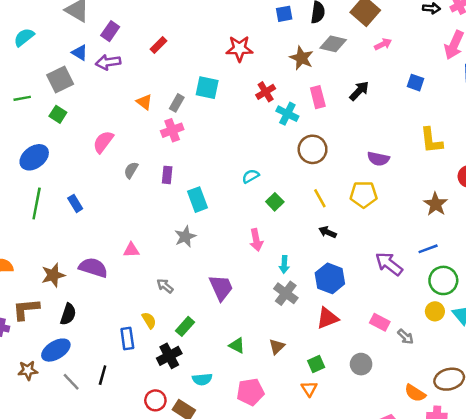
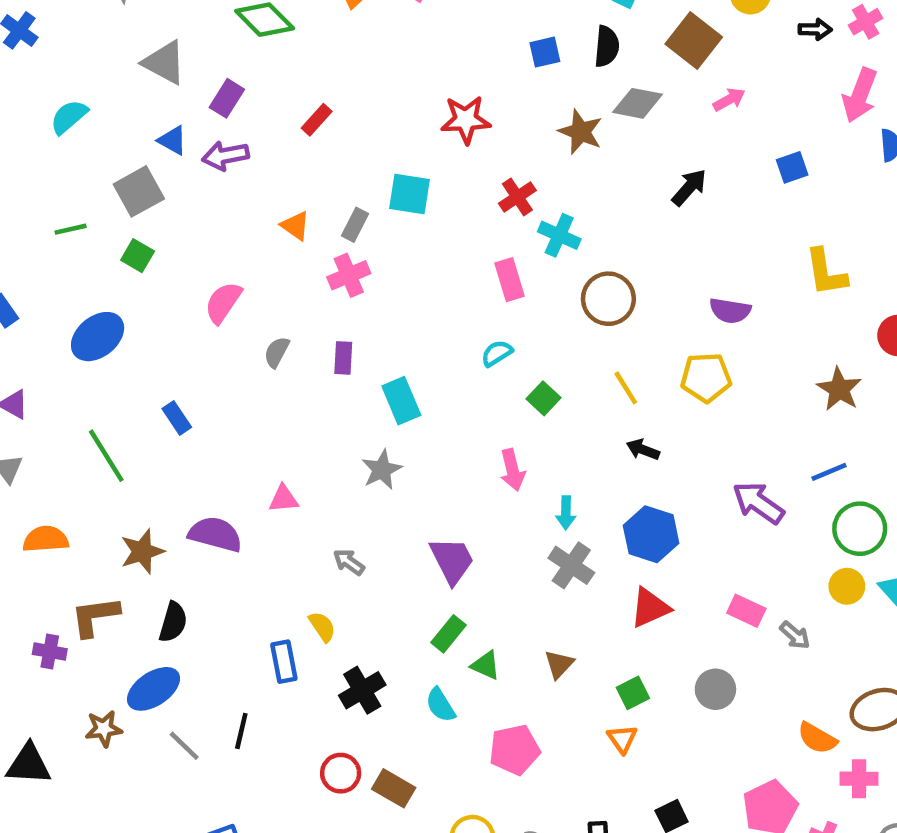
blue square: (416, 83) -> (792, 167), turned -35
pink rectangle: (318, 97) -> (509, 280), moved
green line: (37, 204) -> (106, 456), moved, turned -40
green rectangle: (185, 326) -> (449, 634), moved
cyan semicircle: (202, 379) -> (440, 705), moved, turned 66

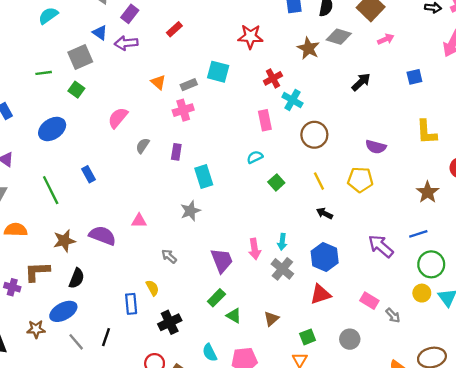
gray rectangle: (355, 225) -> (189, 85), turned 35
pink arrow: (512, 470) -> (255, 249), moved
cyan semicircle: (440, 705) -> (210, 353), moved

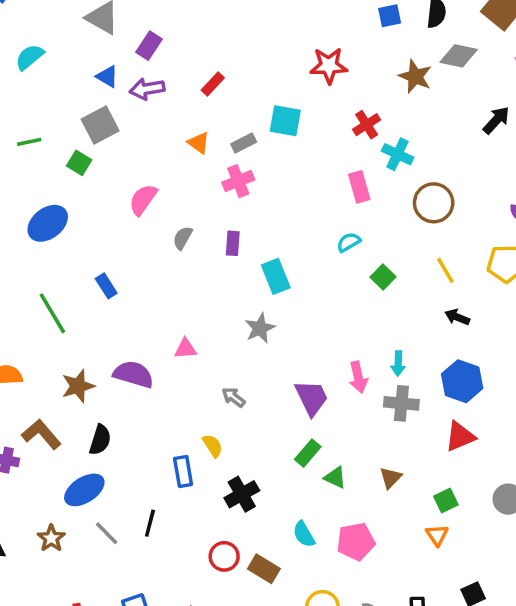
red rectangle: (174, 29) -> (213, 84), moved
gray square: (80, 57) -> (100, 125), moved
gray cross: (282, 269) -> (401, 403), turned -30
brown L-shape: (37, 272) -> (41, 434), turned 56
brown star: (36, 329) -> (51, 538), moved, turned -30

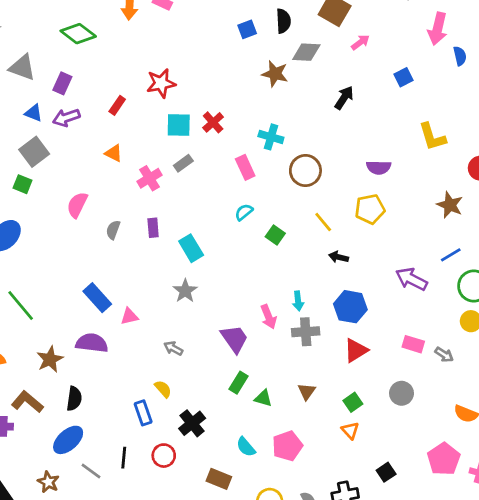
red star: (329, 66) -> (161, 83), moved
red cross: (367, 125) -> (213, 122), moved
gray rectangle: (244, 143) -> (183, 163), moved
blue rectangle: (106, 286) -> (97, 298), moved, size x1.5
red circle: (224, 556) -> (164, 456), moved

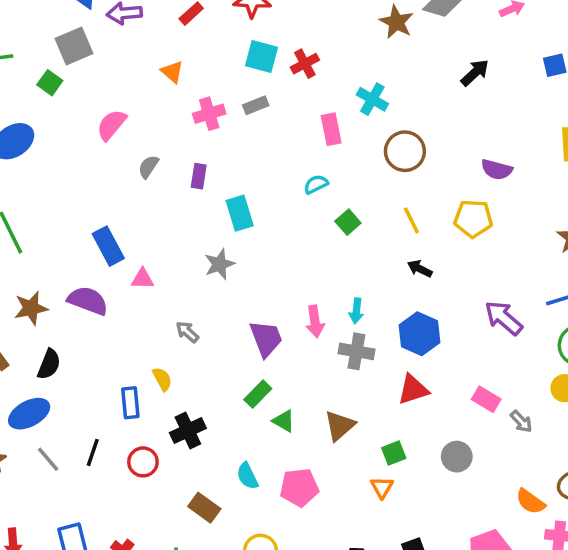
brown triangle: (307, 391) -> (340, 426), size x1.4

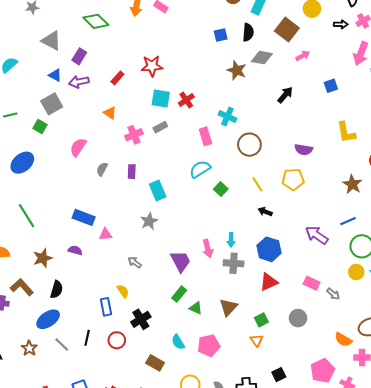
cyan semicircle: (316, 184) -> (200, 169), size x1.5
blue rectangle: (108, 246) -> (84, 217), turned -35
purple semicircle: (88, 301) -> (75, 250), size x0.6

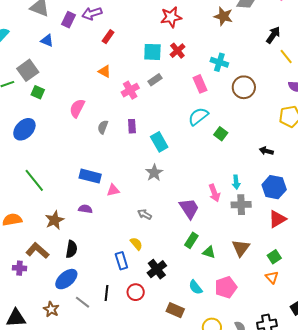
red star: (152, 66) -> (171, 17), moved
purple arrow: (79, 82) -> (92, 13), moved
gray square: (52, 104) -> (28, 70), moved
yellow line: (257, 184) -> (286, 56), moved

